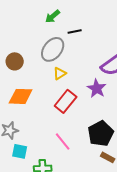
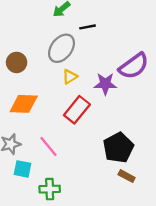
purple star: (97, 88) -> (105, 84), moved, turned -30
pink line: (63, 141) -> (49, 146), moved

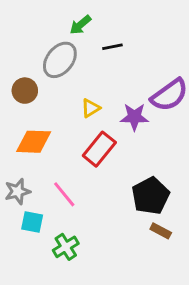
gray ellipse: (62, 48) -> (60, 60), moved
green cross: (50, 189) -> (66, 247), turned -30

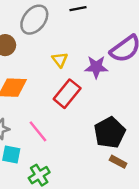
yellow triangle: (91, 108) -> (60, 60), turned -35

